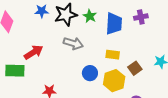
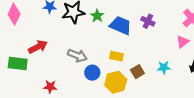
purple cross: (141, 17) -> (148, 21), turned 32
blue trapezoid: (114, 24) -> (121, 25), turned -75
gray arrow: (73, 43) -> (77, 56), moved

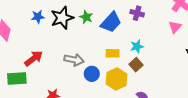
blue trapezoid: (121, 25) -> (111, 22), turned 120
cyan star: (164, 67) -> (137, 46), moved

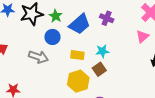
blue circle: (92, 74) -> (52, 37), moved

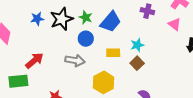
purple cross: (107, 18) -> (147, 11), moved
pink triangle: (142, 36) -> (175, 24), turned -32
yellow hexagon: (78, 81) -> (104, 82), moved

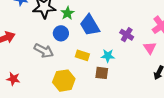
purple cross: (147, 11) -> (127, 35), moved
blue trapezoid: (111, 22) -> (90, 25), turned 90
brown square: (137, 63) -> (102, 73), turned 32

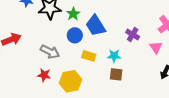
blue circle: (61, 33) -> (75, 35), moved
brown square: (102, 73) -> (116, 74), moved
red star: (13, 79) -> (44, 75), moved

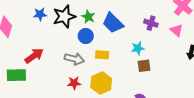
blue circle: (75, 35) -> (86, 36), moved
yellow rectangle: (89, 56) -> (102, 55), moved

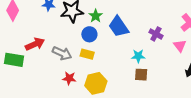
yellow rectangle: (102, 55) -> (87, 54), moved
gray arrow: (74, 59) -> (62, 53), moved

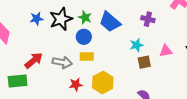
pink triangle: (180, 46) -> (166, 51), moved, turned -48

